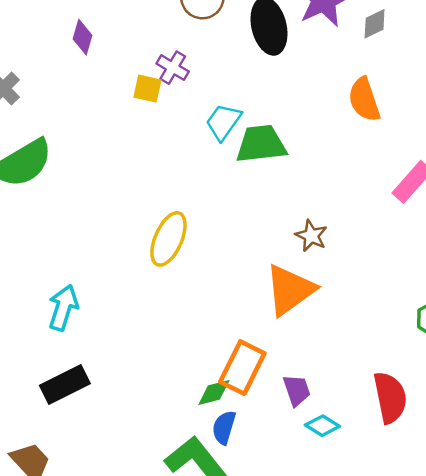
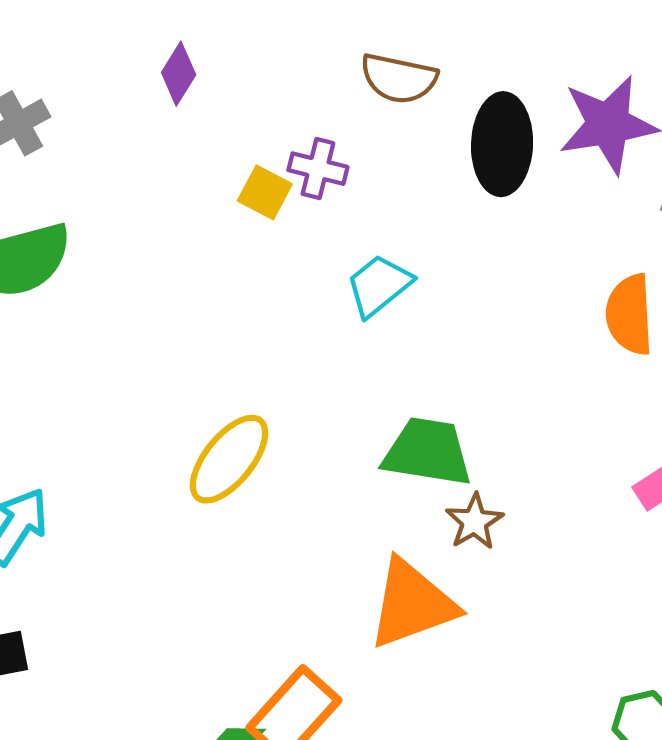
purple cross: (173, 68) -> (318, 169), turned -32
green trapezoid: (261, 144) -> (428, 452), moved

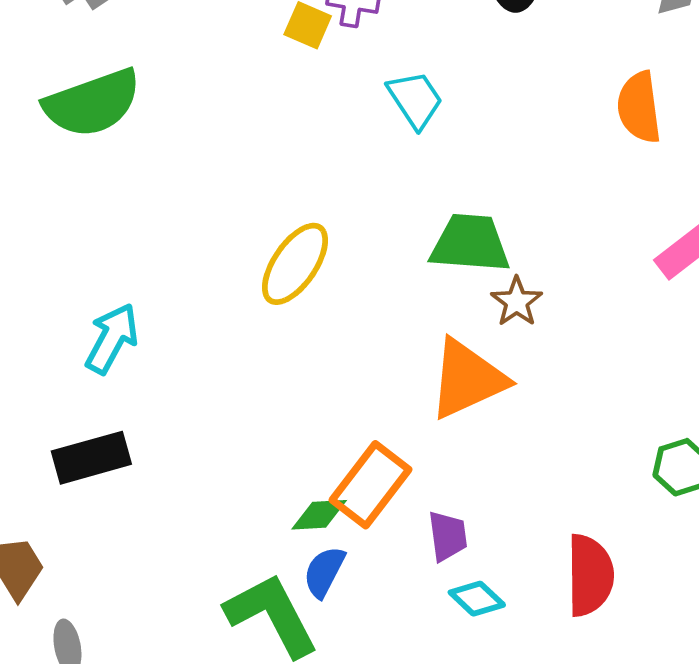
cyan trapezoid: (379, 286) -> (415, 100), turned 100

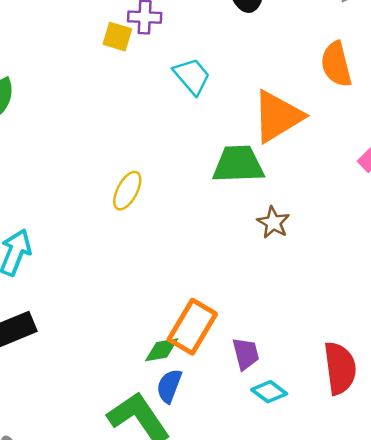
yellow ellipse: (295, 264) -> (127, 191), size x0.7
brown star: (517, 302) -> (273, 222), moved
orange triangle: (467, 379) -> (278, 116), moved

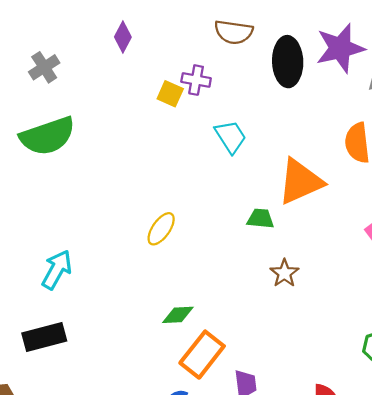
green trapezoid: (238, 164) -> (261, 219), size x0.6
green diamond: (162, 350) -> (178, 315), moved

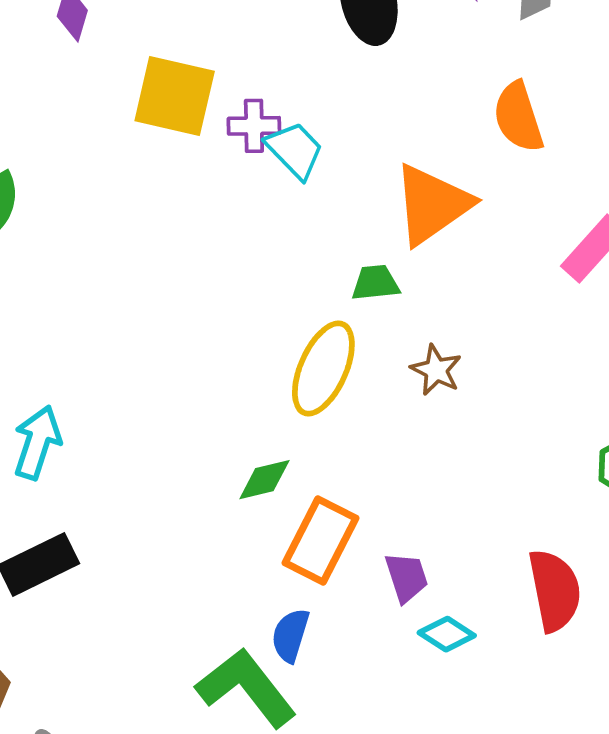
purple cross: (196, 80) -> (254, 126), moved
yellow square: (170, 94) -> (175, 96), size x1.8
yellow ellipse: (161, 229) -> (323, 368), moved, size x1.5

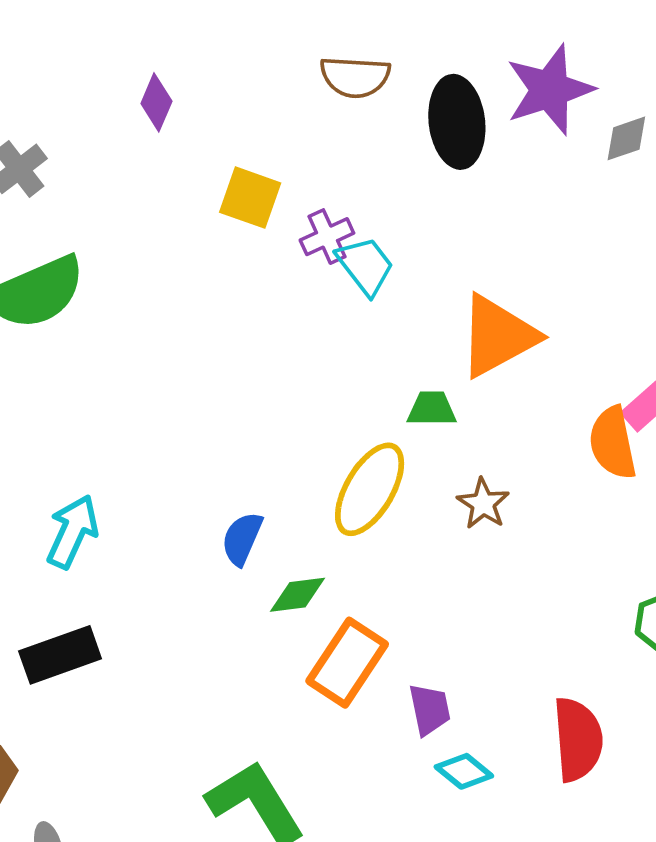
yellow square: (175, 96) -> (250, 198), size x0.7
orange semicircle: (518, 117) -> (613, 443), moved
purple cross: (254, 126) -> (327, 237), turned -30
blue semicircle: (290, 635) -> (242, 539), moved

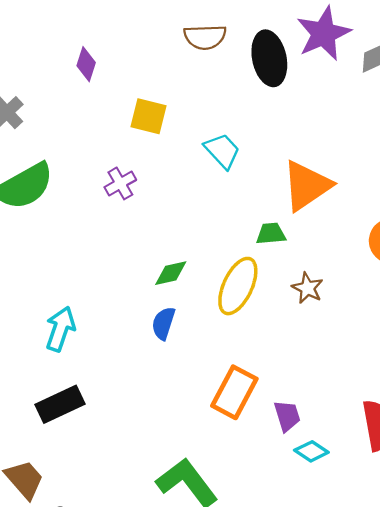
purple cross: (327, 237) -> (120, 183), moved
green diamond: (297, 595) -> (171, 273), moved

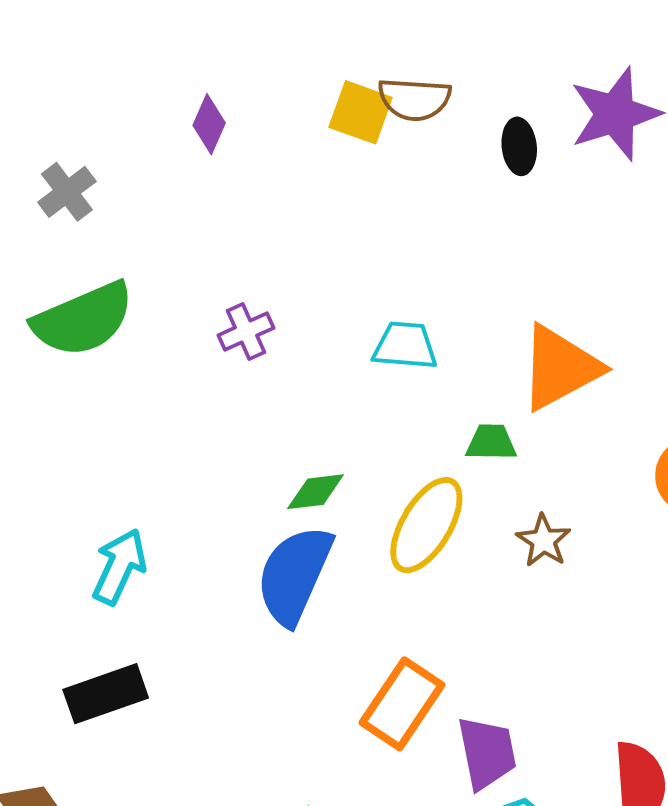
black ellipse: (269, 58) -> (519, 146), size x0.6
yellow square: (149, 116) -> (361, 112), moved
cyan trapezoid: (222, 151) -> (405, 346), moved, turned -48
blue semicircle: (163, 323) -> (294, 575), size x1.8
purple trapezoid: (287, 416) -> (487, 753), size x1.4

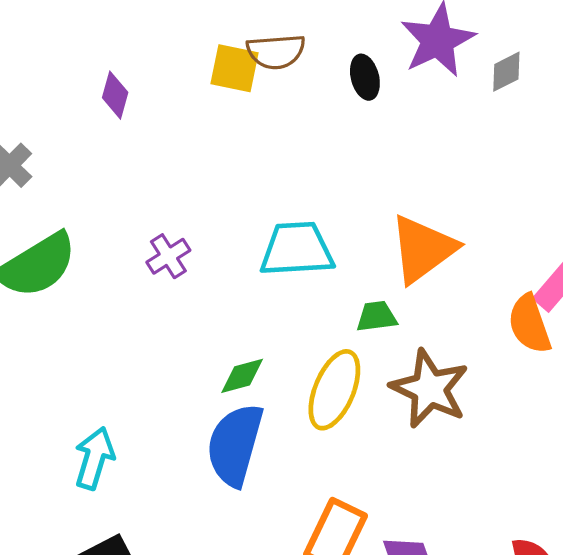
cyan trapezoid: (405, 346) -> (297, 249), size x1.4
brown star: (544, 541) -> (430, 389), size x1.8

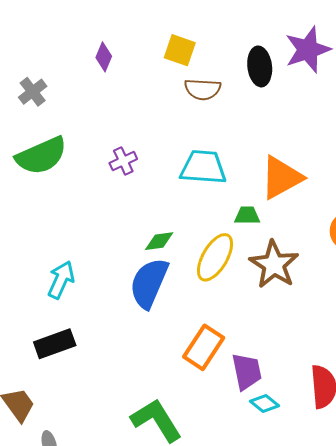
brown semicircle: (276, 52) -> (203, 89), moved
black ellipse: (365, 77) -> (260, 66), size x1.4

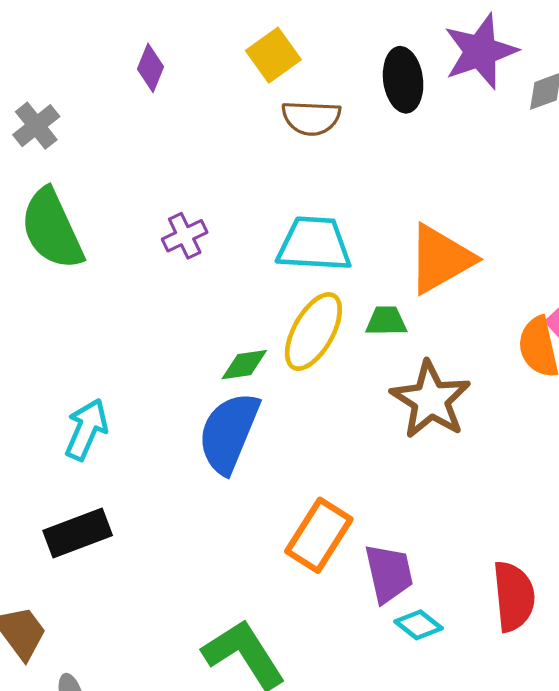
yellow square: (180, 50) -> (273, 55), turned 36
green semicircle: (41, 156) -> (52, 229), turned 90
yellow ellipse: (215, 257) -> (313, 331), moved

